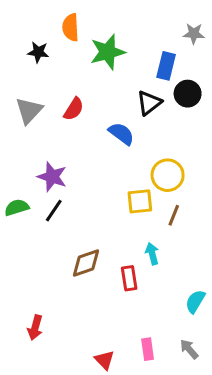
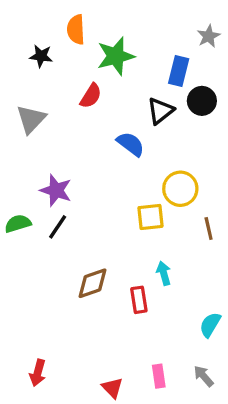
gray star: (194, 34) -> (209, 36), turned -30
red semicircle: (74, 109) -> (91, 96), moved
brown line: (174, 215) -> (209, 229), moved, turned -35
red arrow: (35, 328) -> (38, 373), moved

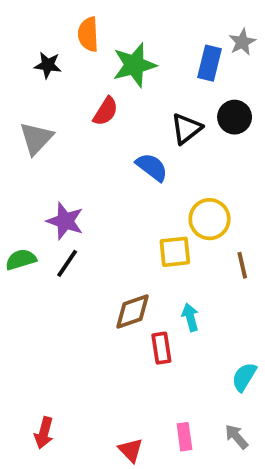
blue rectangle: (179, 71) -> (210, 63), moved
brown diamond: (92, 283) -> (132, 312), moved

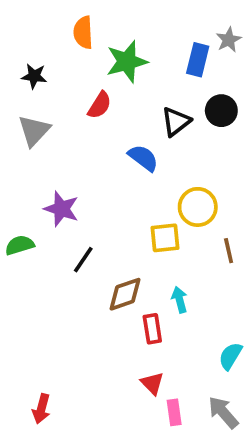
black star: (48, 65) -> (34, 76), moved
black line: (67, 263) -> (83, 260), moved
gray arrow: (236, 437) -> (223, 412), size x1.4
red triangle: (131, 450) -> (152, 383), moved

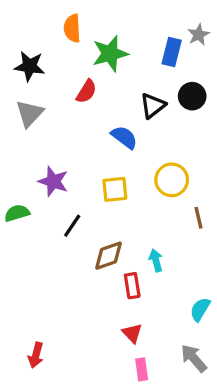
black star: (34, 76) -> (30, 66), size x1.4
yellow square: (165, 238) -> (115, 189), moved
pink rectangle: (174, 412) -> (142, 369), moved

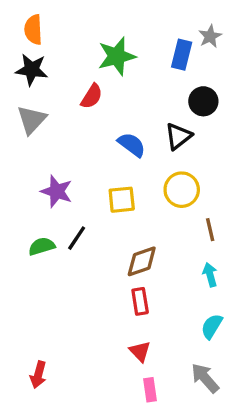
orange semicircle: (72, 28) -> (33, 30), moved
black triangle: (153, 106) -> (178, 136), moved
green semicircle: (17, 213) -> (42, 246), moved
brown diamond: (108, 256) -> (142, 261), moved
cyan arrow: (156, 260) -> (210, 275), moved

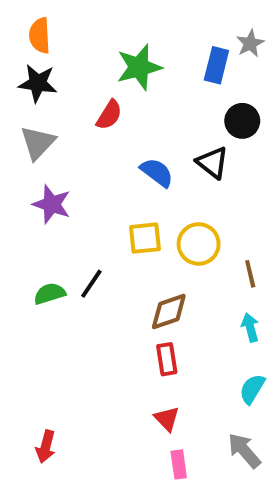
black triangle: (178, 136) -> (212, 163), turned -44
yellow circle: (182, 190) -> (199, 244), moved
purple star: (57, 191) -> (52, 204), moved

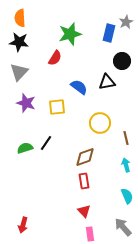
black triangle: (212, 163) -> (107, 82), turned -48
yellow square: (145, 238) -> (57, 107), moved
cyan semicircle: (252, 389) -> (127, 196), turned 126

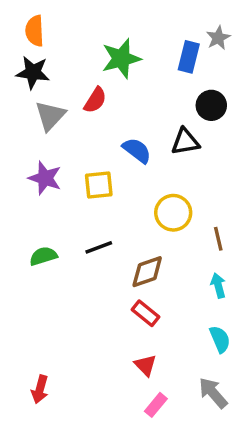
gray triangle: (19, 72) -> (50, 116), moved
black line: (46, 143) -> (99, 247), moved, turned 35
red rectangle: (84, 181) -> (145, 313), turned -42
pink rectangle: (90, 234) -> (156, 405), turned 48

